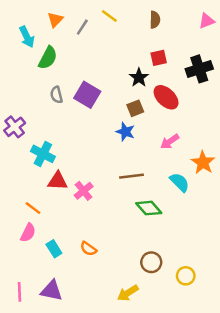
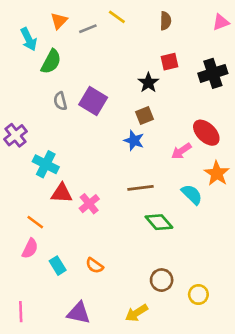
gray line: (82, 27) -> (88, 29), turned 35
red ellipse: (166, 97) -> (206, 133), moved
purple triangle: (52, 291) -> (79, 313), moved

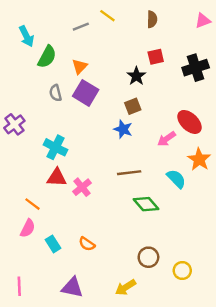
orange triangle: (59, 21) -> (80, 66), moved
cyan cross: (46, 164) -> (55, 147), moved

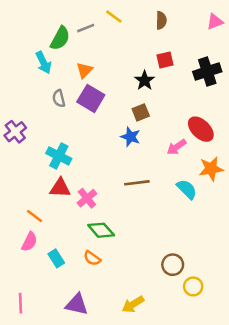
cyan arrow: (26, 36) -> (43, 63), moved
green semicircle: (47, 57) -> (60, 38), moved
orange star: (199, 159) -> (211, 169), turned 30
green diamond: (146, 204) -> (101, 230), moved
brown circle: (148, 257) -> (173, 265), moved

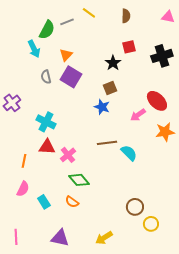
pink triangle: (215, 22) -> (168, 17), turned 32
cyan semicircle: (187, 189) -> (129, 153), moved
orange line: (35, 216) -> (24, 161), moved, turned 64

